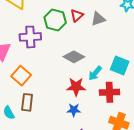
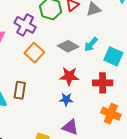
purple cross: (30, 37) -> (25, 25), turned 30
cyan arrow: (95, 73) -> (91, 44), moved
orange square: (21, 76) -> (34, 53), moved

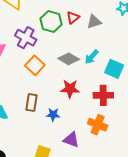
brown rectangle: (20, 90) -> (32, 102), moved
blue star: (66, 99) -> (53, 115), moved
orange cross: (111, 114) -> (98, 125), moved

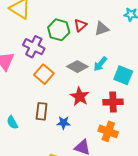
red star: (70, 89) -> (80, 96), turned 30

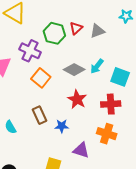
brown rectangle: (42, 111) -> (39, 115), turned -30

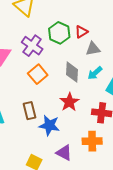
gray triangle: (97, 31) -> (93, 49), moved
gray diamond: (74, 70) -> (72, 72), turned 55
blue star: (62, 126) -> (49, 125), size x1.5
orange cross: (107, 134) -> (92, 141), turned -30

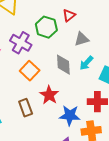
red triangle: (81, 32) -> (69, 15), moved
red star: (69, 102) -> (49, 95), moved
blue star: (49, 125) -> (70, 115), moved

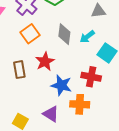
gray triangle: (82, 39) -> (98, 11), moved

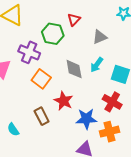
red cross: (91, 77) -> (112, 102), turned 36

